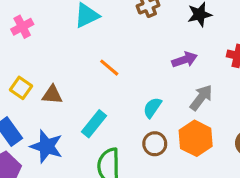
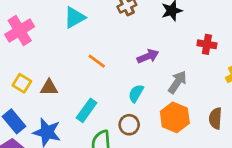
pink cross: (22, 27) -> (20, 31), size x1.5
purple arrow: (185, 60) -> (148, 56), moved
brown circle: (155, 144) -> (129, 125), moved

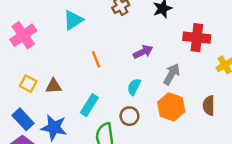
red cross: (207, 44) -> (197, 38), size x1.5
orange line: (97, 61) -> (96, 59), turned 35

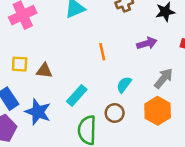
purple arrow: (143, 52) -> (147, 43), moved
orange line: (96, 59) -> (102, 52), moved
yellow square: (28, 84) -> (20, 64), turned -35

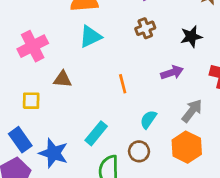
brown triangle: (44, 71) -> (63, 79), moved

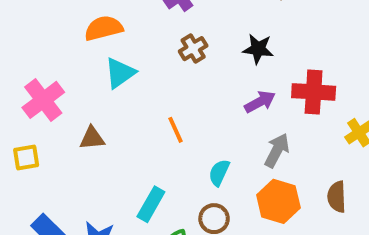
black star: (191, 37) -> (258, 49), turned 30
purple arrow: (172, 72) -> (260, 102), moved
yellow square: (31, 101) -> (26, 158), moved

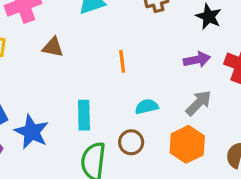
cyan semicircle: (219, 173) -> (147, 107), turned 35
cyan rectangle: (151, 204) -> (84, 115), turned -48

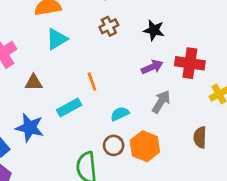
cyan rectangle: (84, 115) -> (69, 107), moved, turned 75
blue star: (32, 132) -> (30, 128), moved
orange hexagon: (187, 144) -> (145, 146), moved

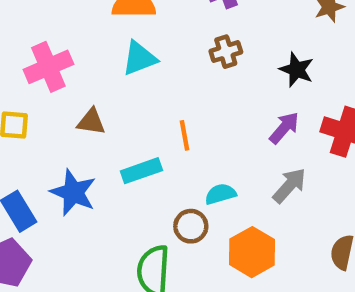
purple arrow: (152, 67) -> (284, 128), turned -35
brown circle: (114, 145) -> (191, 226), moved

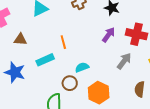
gray arrow: (289, 185) -> (124, 61), moved

